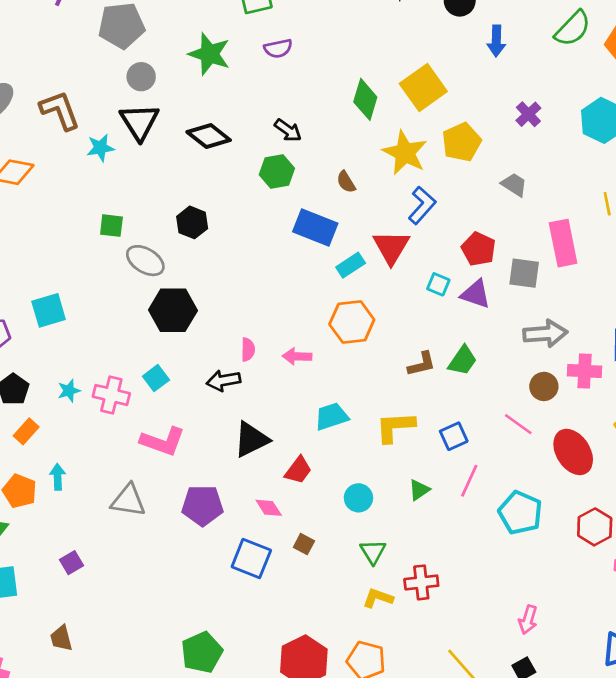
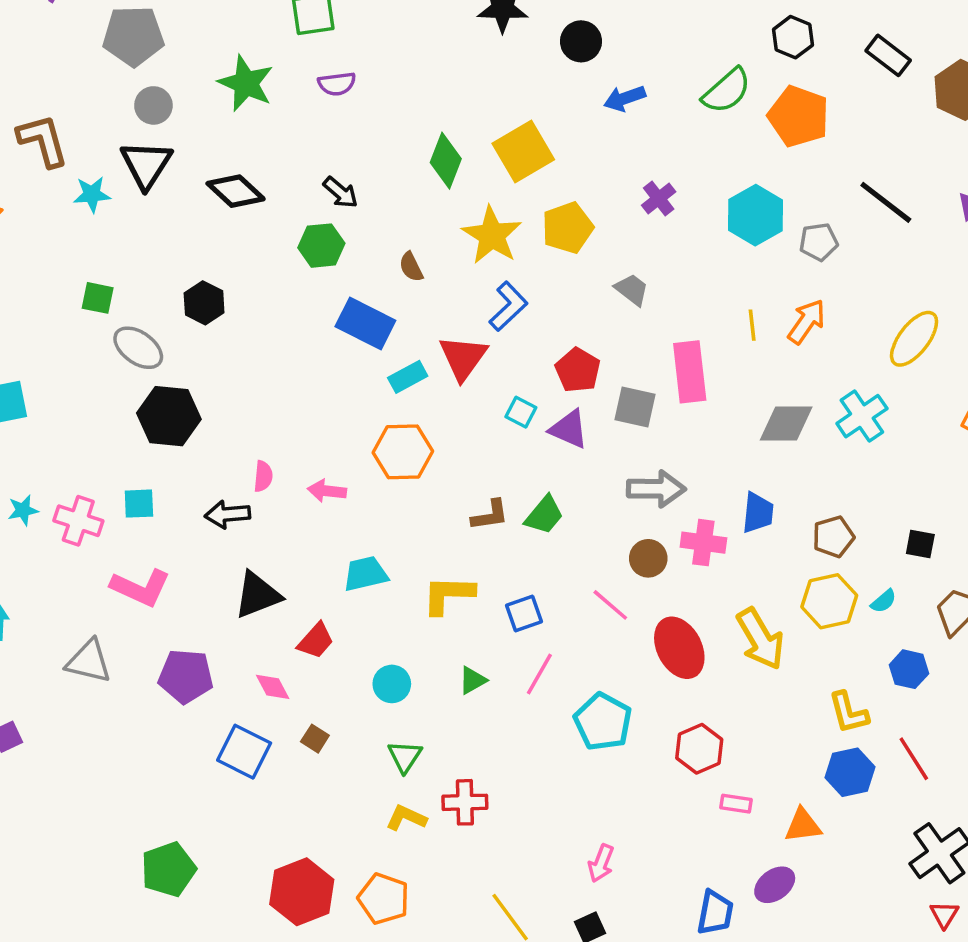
blue arrow: (496, 41) -> (625, 98), turned 64
cyan square: (156, 378) -> (139, 504), turned 30

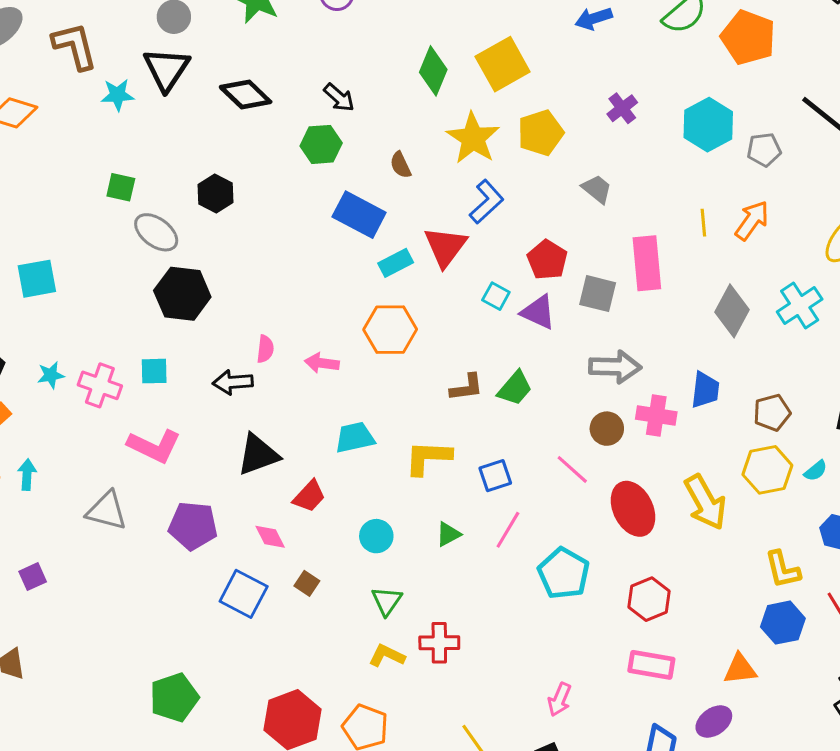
gray diamond: (786, 424) -> (732, 311), turned -63
pink rectangle: (736, 804) -> (651, 665), moved, size x1.6

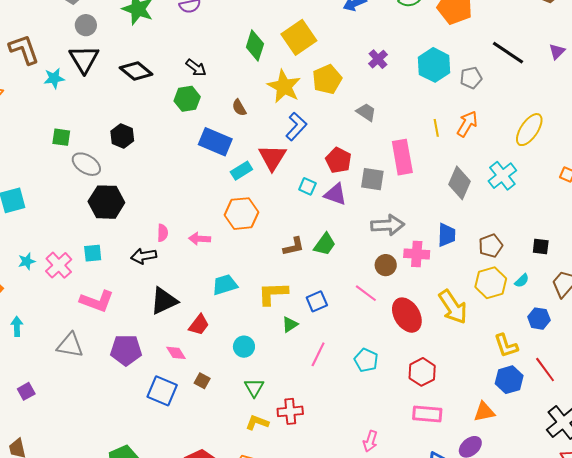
pink cross: (100, 385) -> (59, 265), turned 32
pink line: (508, 530) -> (318, 354), moved
green triangle: (448, 534) -> (290, 324), moved
cyan pentagon: (564, 573) -> (366, 360), size x0.7

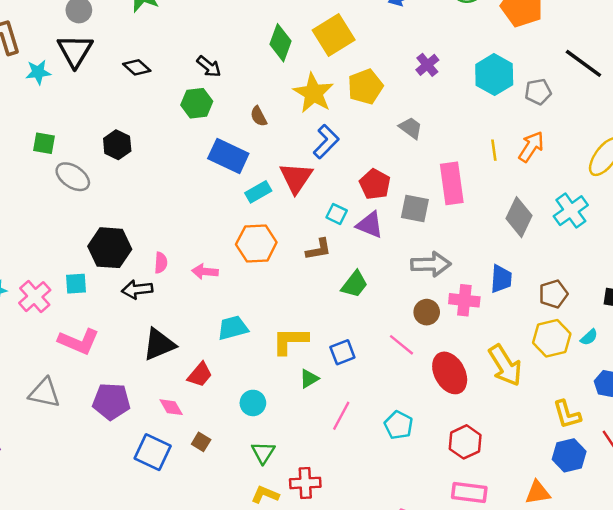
black diamond: (136, 71) -> (137, 67), size x0.7
black hexagon: (106, 202) -> (110, 248), moved
brown L-shape: (294, 246) -> (319, 249), moved

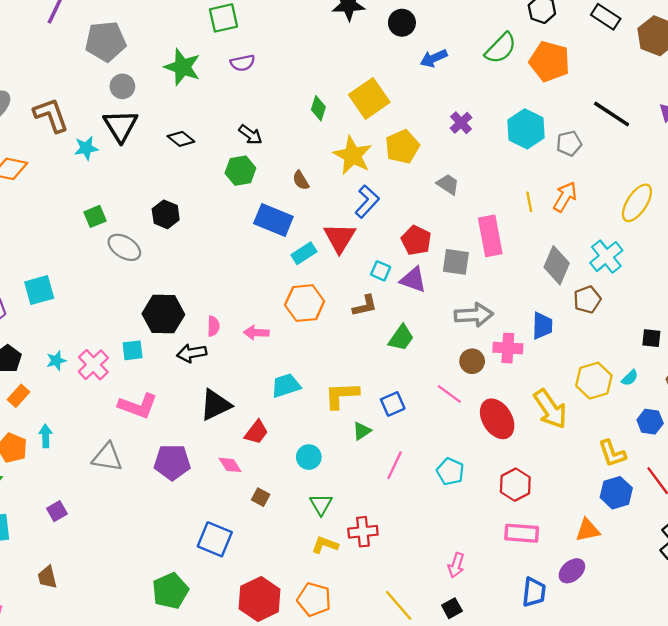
green diamond: (281, 43) -> (318, 108), size x0.7
green square: (44, 143) -> (95, 216), turned -30
brown pentagon: (553, 294) -> (587, 300), moved
blue square: (153, 452) -> (215, 539), moved

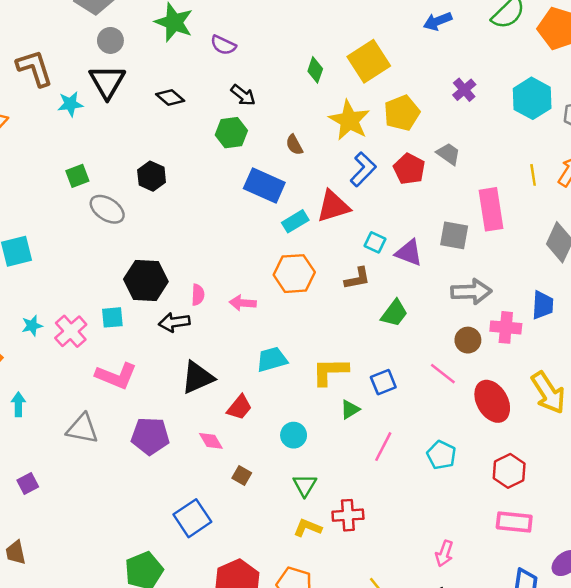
purple semicircle: (243, 63) -> (223, 45), moved, turned 35
red triangle: (340, 238) -> (333, 206), turned 40
red pentagon: (416, 240) -> (409, 169), moved
blue square: (215, 539) -> (192, 518), turned 32

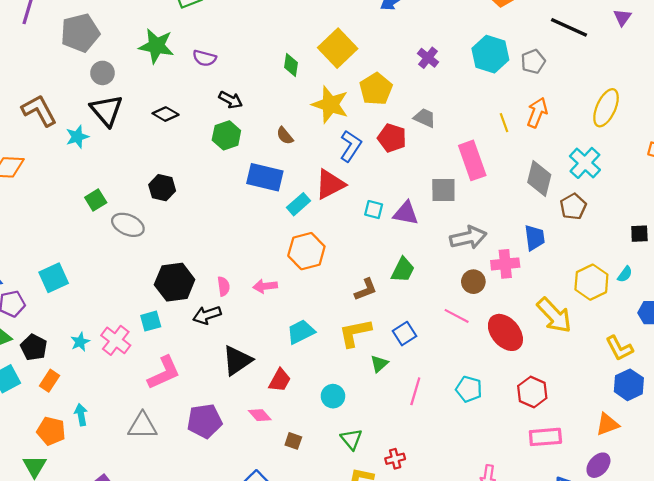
brown L-shape: (357, 278) -> (366, 290), moved
pink L-shape: (116, 376) -> (164, 373), turned -36
red cross: (348, 515) -> (395, 459), size x0.7

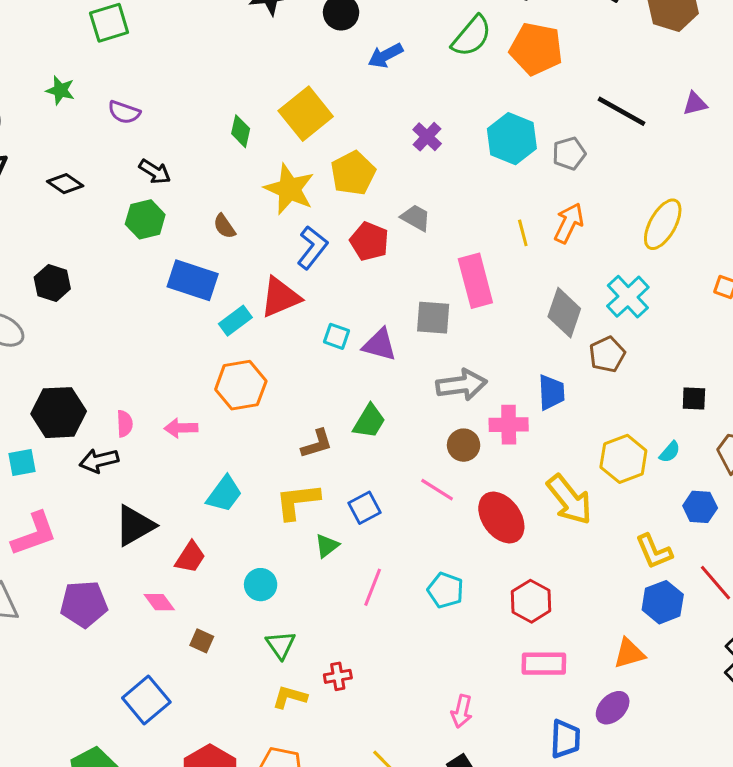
purple triangle: (622, 17) -> (695, 104), turned 36
green star: (156, 46) -> (60, 90), size x0.6
cyan trapezoid: (301, 332) -> (224, 494), turned 148

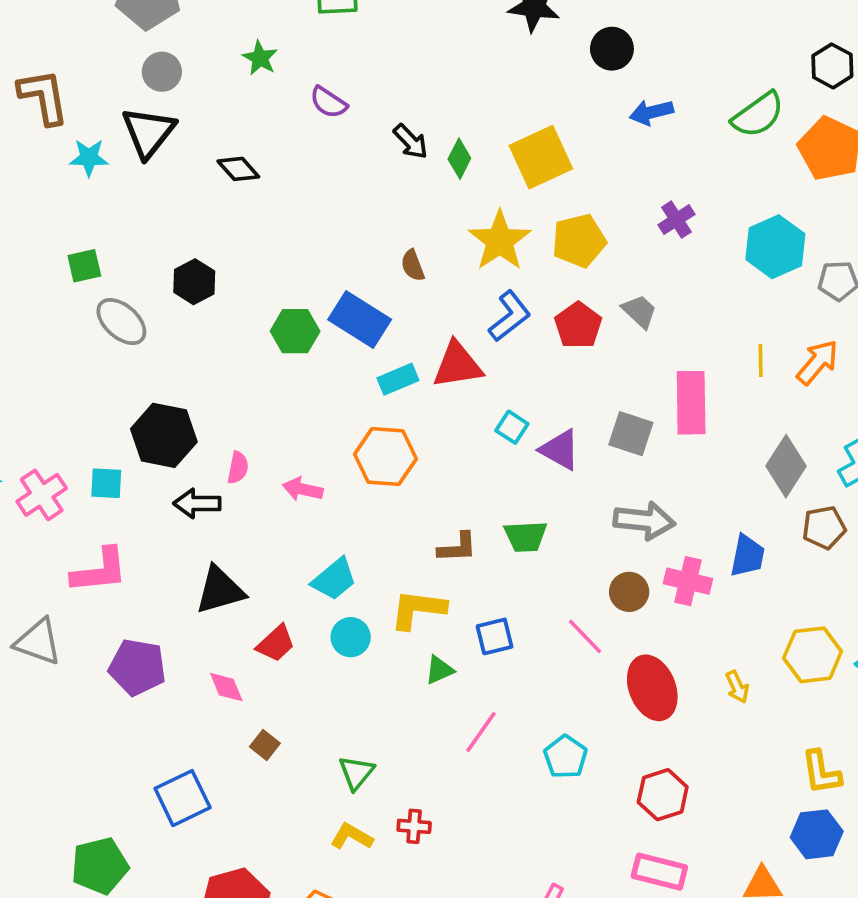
black arrow: (155, 172) -> (411, 141), moved
green hexagon: (145, 219) -> (295, 331), moved
green trapezoid: (369, 421) -> (526, 536), turned 42
yellow arrow: (569, 500) -> (737, 687), size x0.5
cyan circle: (261, 585) -> (351, 637), moved

